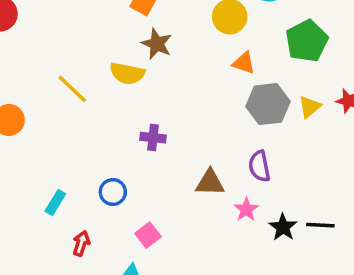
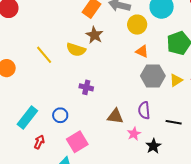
cyan rectangle: (55, 202) -> (27, 117), size x1.6
black line: (320, 225) -> (174, 122), moved
pink square: (148, 235) -> (77, 142), size x1.5

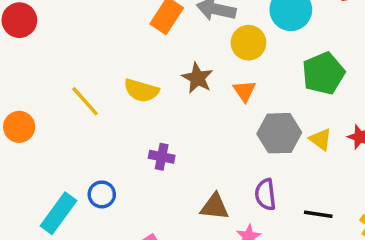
brown star: (94, 35) -> (197, 78), moved
orange triangle: (142, 51) -> (244, 91), moved, turned 32
yellow triangle: (176, 80) -> (321, 139), turned -48
blue circle: (60, 115) -> (102, 194), moved

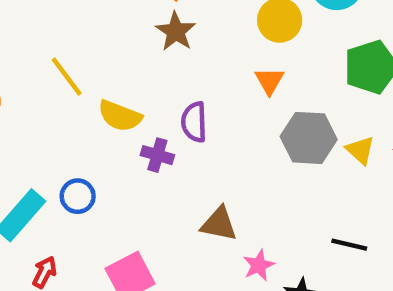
brown star: (197, 78) -> (176, 31), moved
yellow semicircle: (141, 91) -> (120, 116), moved
purple semicircle: (265, 195) -> (194, 122), moved

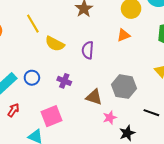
orange triangle: (269, 81) -> (123, 35), turned 32
gray hexagon: (309, 138) -> (124, 87), moved
purple cross: (157, 155) -> (64, 81), moved

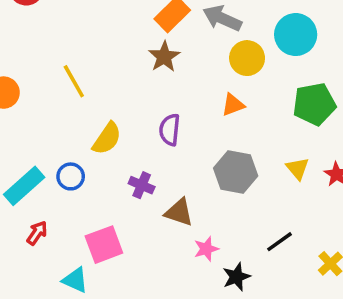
yellow semicircle: (55, 44) -> (107, 139), moved, turned -84
purple cross: (64, 81) -> (142, 185), moved
gray hexagon: (124, 87) -> (236, 172), moved
black line: (151, 113) -> (280, 242), turned -56

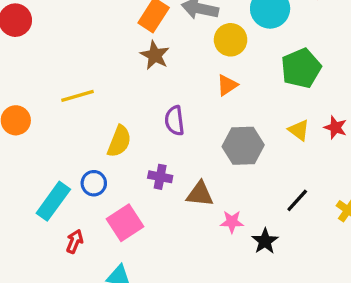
yellow line: (74, 81) -> (78, 96), turned -64
pink square: (104, 245) -> (125, 223), moved
pink star: (206, 249) -> (232, 222), turned 30

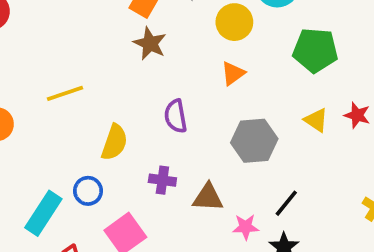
green pentagon: (301, 68) -> (315, 50), turned 30
black line: (297, 200) -> (286, 203), moved

